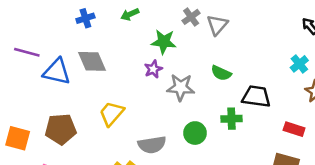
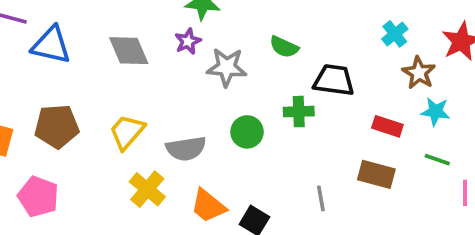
gray diamond: (92, 61) -> (129, 51), moved
yellow trapezoid: (112, 113) -> (127, 132), moved

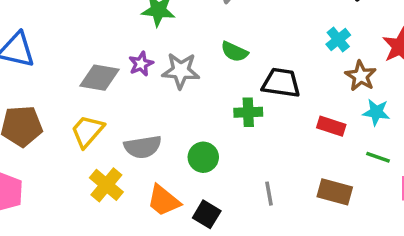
purple star: (188, 41) -> (141, 64), moved
gray diamond: (129, 51) -> (99, 78), moved, turned -57
green circle: (247, 132) -> (203, 157), moved
brown rectangle: (376, 174) -> (335, 192), moved

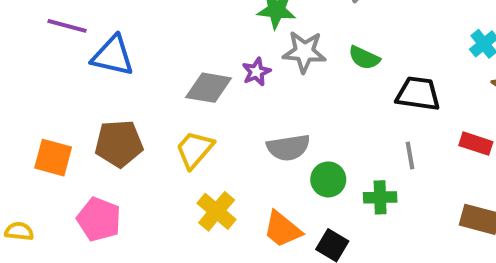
gray star: (181, 71) -> (304, 52), moved
green cross: (248, 112) -> (380, 197), moved
gray semicircle: (143, 147) -> (288, 148), moved
gray line: (269, 194) -> (410, 156), moved

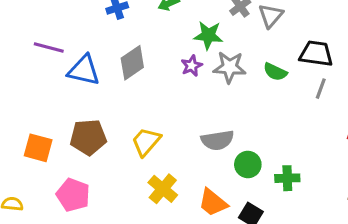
purple star: (256, 72) -> (192, 66), moved
gray diamond: (209, 88) -> (132, 63), moved, turned -44
black trapezoid: (418, 94) -> (316, 54), moved
gray line: (410, 156) -> (321, 89), moved, turned 30

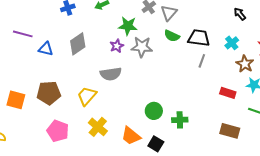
blue triangle: (84, 70) -> (46, 49), size x0.7
green semicircle: (275, 72) -> (172, 36), moved
gray semicircle: (217, 140) -> (111, 74), moved
pink pentagon: (73, 195) -> (58, 131), moved

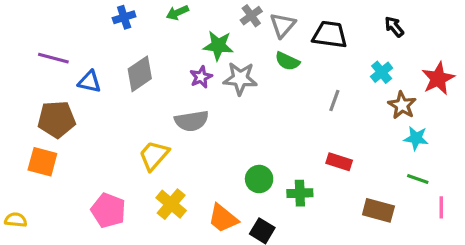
black trapezoid: (199, 38) -> (330, 35), moved
brown pentagon: (49, 93) -> (57, 119), moved
red rectangle: (228, 93) -> (339, 162), moved

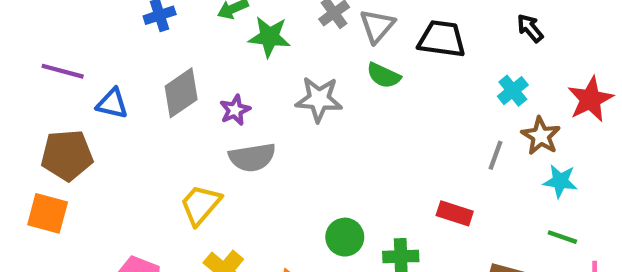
green star: (218, 46) -> (269, 37), moved
purple star: (201, 77) -> (235, 110), moved
gray line: (334, 101) -> (496, 155), moved

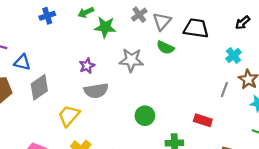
black arrow: (530, 28) -> (243, 23), turned -91
gray diamond: (181, 93) -> (39, 87), moved
green circle: (345, 237) -> (145, 116), moved

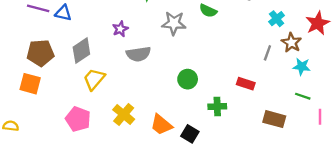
blue triangle: (22, 62) -> (63, 13), moved
purple star: (87, 66) -> (120, 29), moved
yellow trapezoid: (69, 116) -> (94, 79), moved

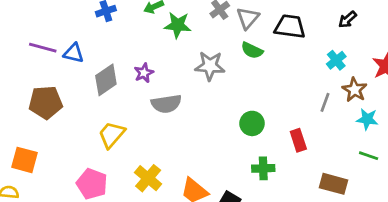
gray diamond: (81, 51) -> (106, 80), moved
green circle: (188, 79) -> (252, 123), moved
orange square: (30, 84) -> (24, 160), moved
red rectangle: (246, 84) -> (298, 140), turned 54

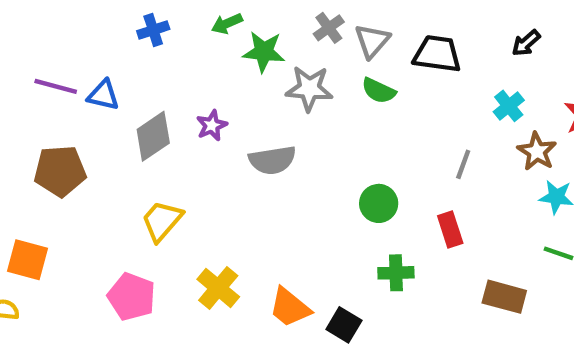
gray star: (210, 66) -> (309, 89), moved
gray line: (325, 102) -> (463, 164), moved
gray semicircle: (166, 104) -> (272, 160), moved

